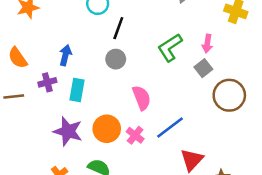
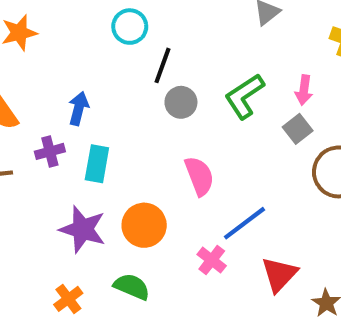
gray circle: (116, 59) -> (181, 102), moved
pink cross: (135, 135) -> (212, 260), moved

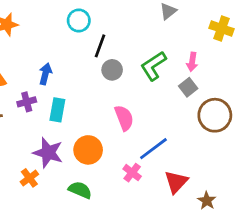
orange cross: (68, 299) -> (29, 178), moved

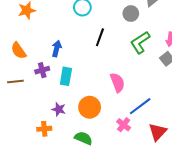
black line: (100, 46) -> (100, 37), moved
gray circle: (112, 70) -> (131, 14), moved
purple star: (48, 153) -> (59, 109), size x0.6
orange cross: (29, 178) -> (44, 129), turned 32

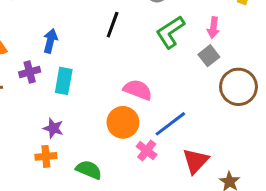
pink semicircle: (117, 83) -> (138, 90), turned -48
orange circle: (90, 107) -> (123, 122), moved
orange cross: (44, 129) -> (46, 156), moved

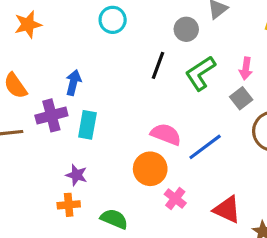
black line: (113, 25) -> (158, 65), moved
purple cross: (30, 72) -> (51, 115), size x1.4
blue line: (170, 124) -> (205, 147), moved
red triangle: (196, 161) -> (227, 210), turned -48

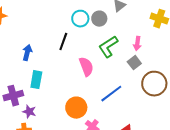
cyan circle: (113, 20) -> (80, 19), moved
black line: (158, 65) -> (63, 42), moved
purple cross: (51, 115) -> (13, 96), moved
pink semicircle: (166, 134) -> (86, 67), moved, turned 48

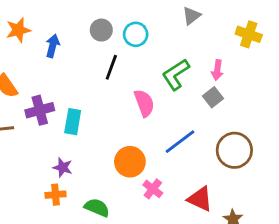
gray circle: (99, 19) -> (101, 30), moved
blue arrow: (27, 53) -> (53, 46), moved
brown circle: (154, 84) -> (234, 150), moved
purple cross: (13, 96) -> (40, 110), moved

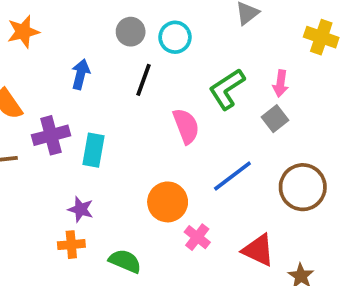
blue arrow: (53, 46) -> (81, 74), moved

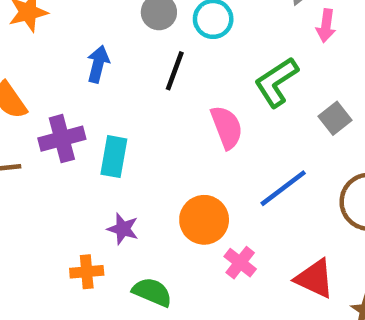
pink arrow: (281, 83) -> (326, 26), moved
purple star: (81, 209) -> (123, 229), moved

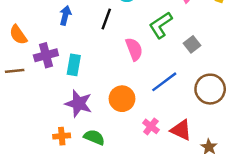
purple star: (123, 229) -> (79, 104), size x1.6
pink cross: (240, 263) -> (151, 126), moved
orange cross: (87, 272) -> (62, 136), moved

